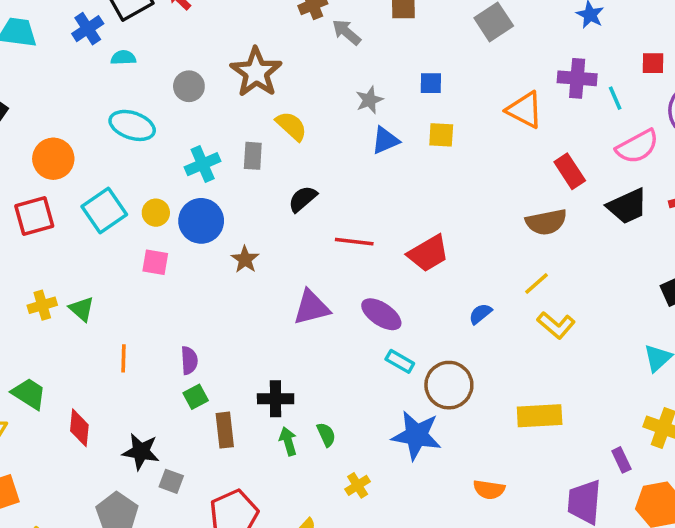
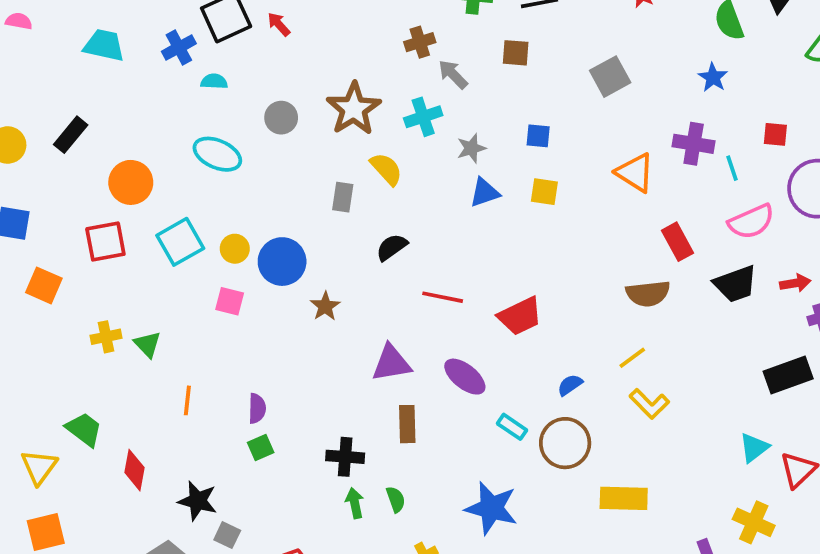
cyan cross: (203, 164) -> (423, 117), moved
cyan rectangle: (400, 361) -> (512, 427), moved
brown circle: (449, 385) -> (565, 443), moved
brown rectangle: (225, 430) -> (407, 424), moved

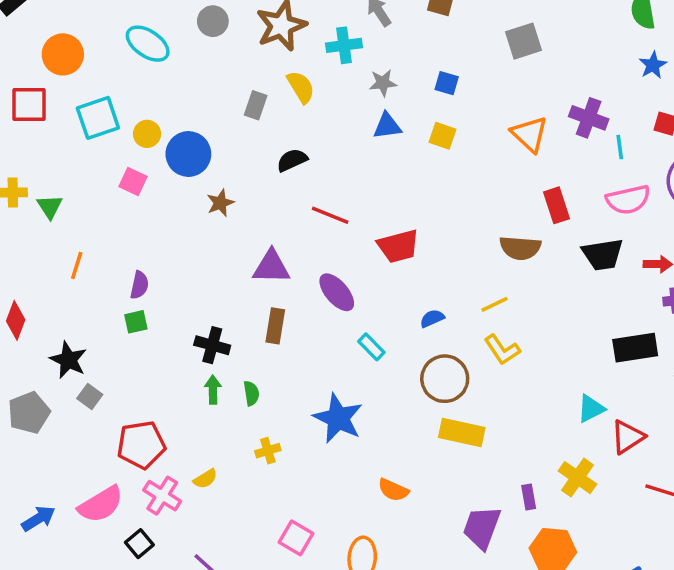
blue star: (713, 77) -> (653, 65), moved
brown circle: (565, 443) -> (445, 379), moved

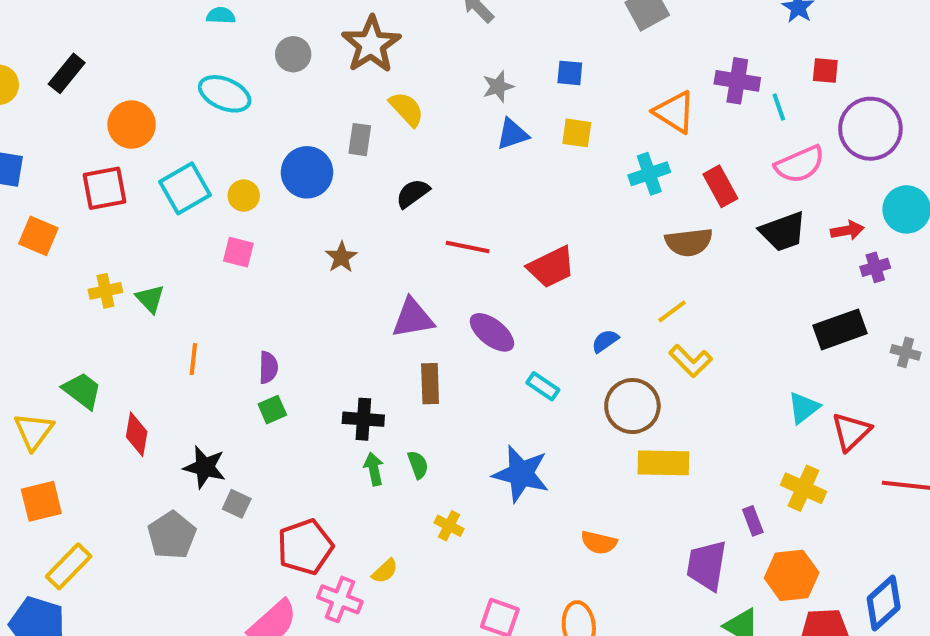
cyan cross: (344, 45) -> (649, 174), moved
blue circle: (188, 154) -> (307, 172), moved
yellow cross: (268, 451) -> (449, 526), turned -35

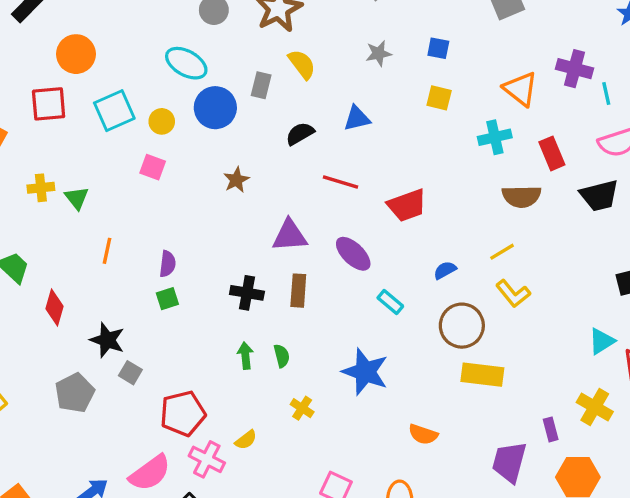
cyan ellipse: (225, 94) -> (186, 63), moved
blue triangle: (512, 134) -> (357, 118), moved
black cross: (363, 419) -> (247, 293), moved

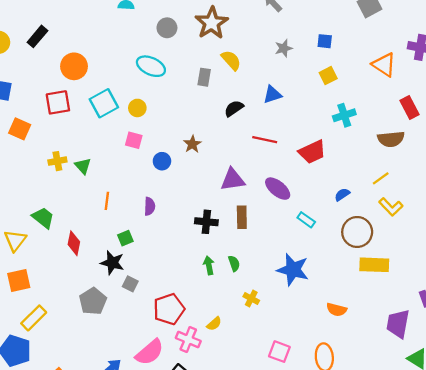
yellow square: (439, 98) -> (328, 76), turned -36
blue circle: (215, 108) -> (162, 161), moved, size x0.6
cyan cross: (495, 137) -> (344, 115), moved
green square: (167, 299) -> (125, 238), moved

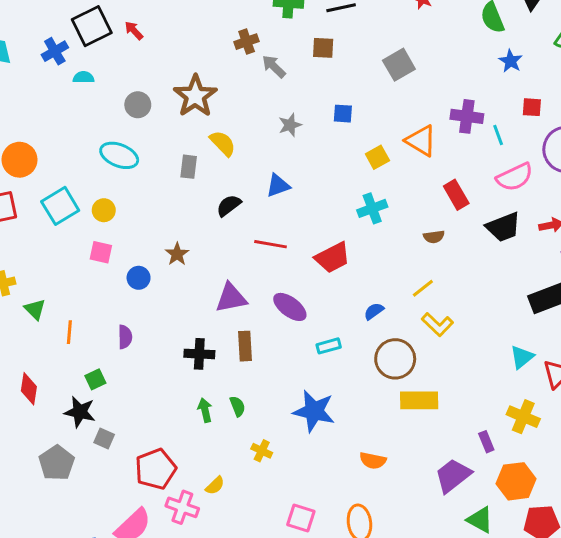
yellow square: (328, 76) -> (377, 157), moved
brown semicircle: (391, 139) -> (434, 237), size x0.6
green triangle: (83, 166) -> (35, 309), moved
cyan rectangle: (306, 220) -> (329, 346), turned -48
purple trapezoid: (398, 324) -> (453, 476), turned 44

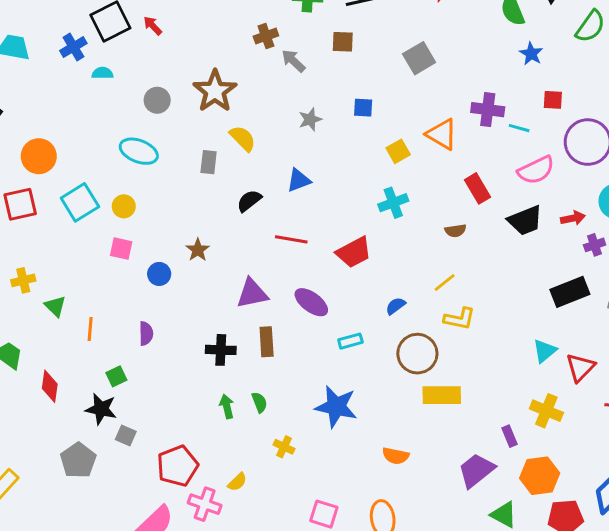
cyan line: (498, 135) -> (519, 128), turned -54
yellow L-shape: (437, 324) -> (460, 319), turned -32

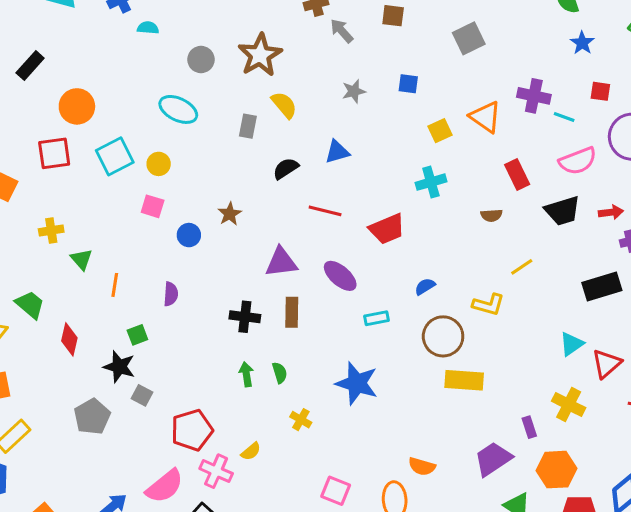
yellow line: (445, 282) -> (522, 267), moved
orange semicircle: (396, 456) -> (422, 467), moved

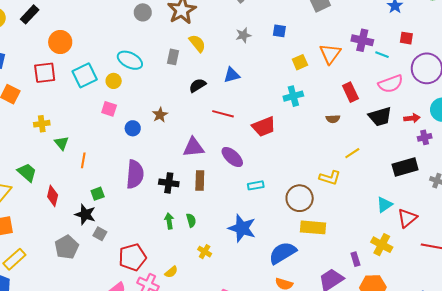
cyan ellipse: (178, 109) -> (130, 60), moved
orange triangle: (485, 117) -> (330, 54), turned 30
blue semicircle: (425, 286) -> (283, 253), moved, size x2.0
purple semicircle: (171, 294) -> (135, 174), moved, size x1.8

